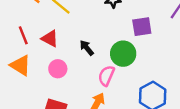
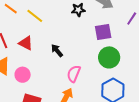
green circle: (123, 54) -> (109, 57), moved
pink circle: (58, 69) -> (23, 75), moved

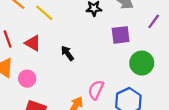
green circle: (109, 57) -> (142, 63), moved
pink semicircle: (74, 74) -> (96, 90), moved

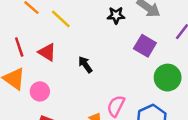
purple square: (121, 35) -> (145, 46), turned 36

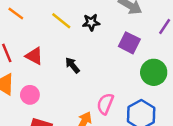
black star: (116, 15) -> (91, 22), moved
yellow line: (61, 19) -> (61, 21), moved

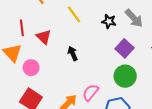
black star: (91, 22) -> (109, 21), moved
green circle: (154, 72) -> (125, 76), moved

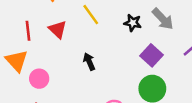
red triangle: (44, 37) -> (58, 29), moved

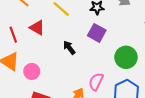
purple square: (152, 55) -> (97, 33), moved

